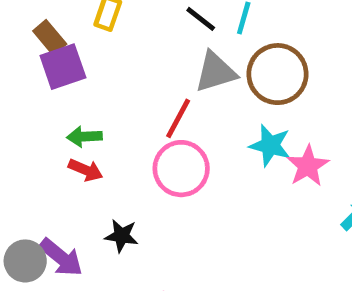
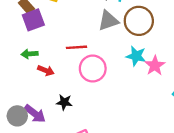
red line: (178, 118) -> (76, 47), moved, turned 60
green arrow: (84, 137) -> (30, 54), moved

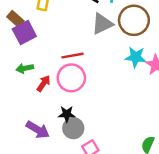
pink circle: (93, 69) -> (71, 78), moved
red arrow: (46, 70) -> (44, 83), turned -70
gray circle: (17, 116) -> (73, 128), moved

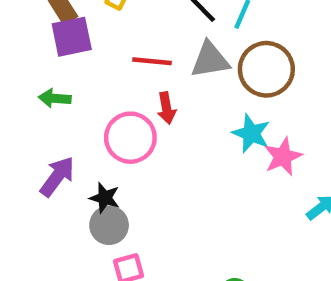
red line: (73, 56) -> (152, 61), moved
red arrow: (44, 83) -> (166, 108), moved, turned 119
purple arrow: (38, 130) -> (57, 177), moved, turned -100

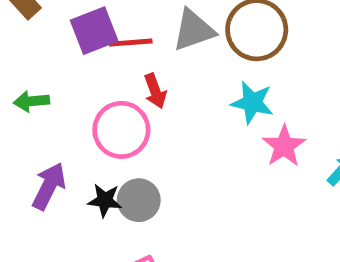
purple square: (72, 37) -> (94, 31), moved
pink star: (283, 156) -> (284, 146), moved
gray circle: (109, 225) -> (139, 200), moved

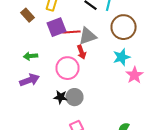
gray triangle: (194, 30) -> (88, 36), moved
cyan star: (252, 103) -> (122, 57), turned -30
purple arrow: (49, 186) -> (30, 80), moved, turned 42

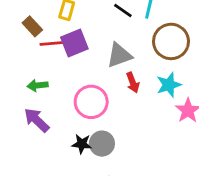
red line: (72, 32) -> (53, 43), moved
red arrow: (82, 52) -> (133, 82), moved
purple arrow: (30, 80) -> (37, 120), turned -114

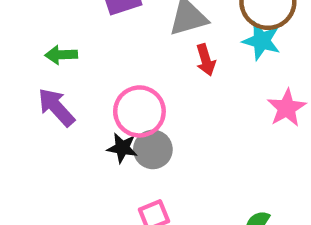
cyan star: (169, 85) -> (262, 41), moved, turned 30
pink circle: (91, 102) -> (139, 111), moved

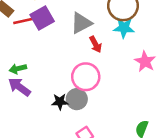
green arrow: (61, 55) -> (18, 69), moved
pink circle: (139, 111) -> (86, 77), moved

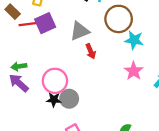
cyan star: (124, 28) -> (134, 40), moved
pink circle: (86, 77) -> (55, 81), moved

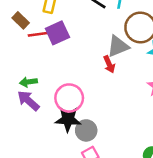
gray triangle: (80, 31) -> (118, 46), moved
gray circle: (69, 99) -> (86, 130), moved
black star: (54, 100) -> (68, 119), size x1.5

